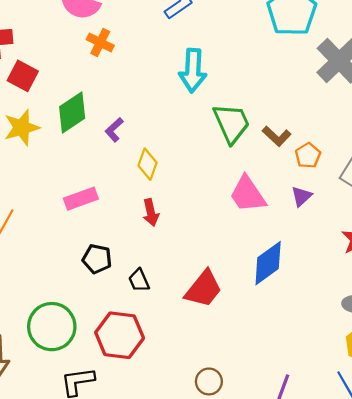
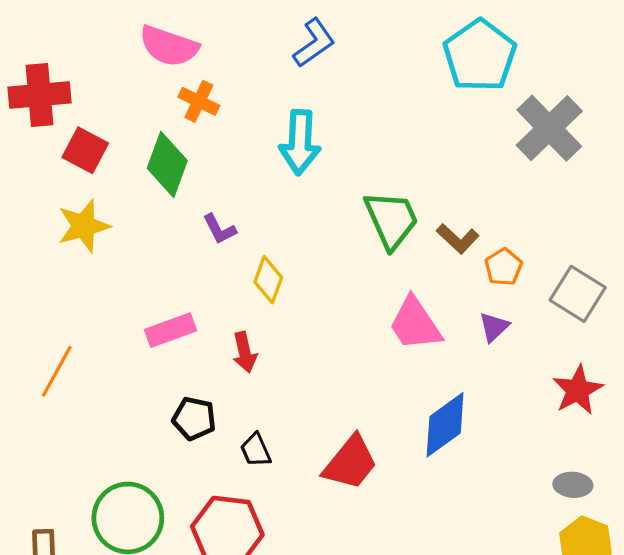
cyan arrow: (193, 70) -> (300, 142), moved
green diamond: (72, 112) -> (167, 164), moved, turned -36
purple L-shape: (114, 130) -> (219, 229), turned -75
red arrow: (151, 213) -> (245, 352), moved

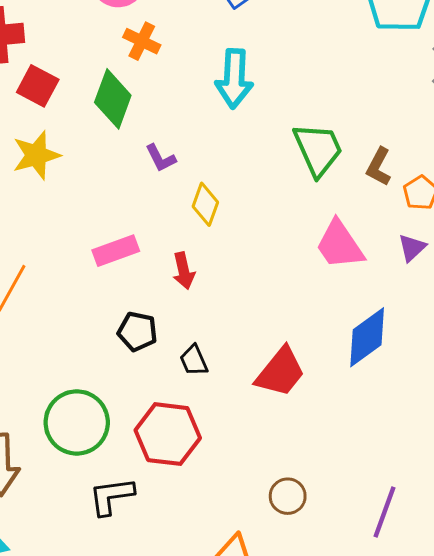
brown L-shape: (458, 239) -> (379, 167), turned 75

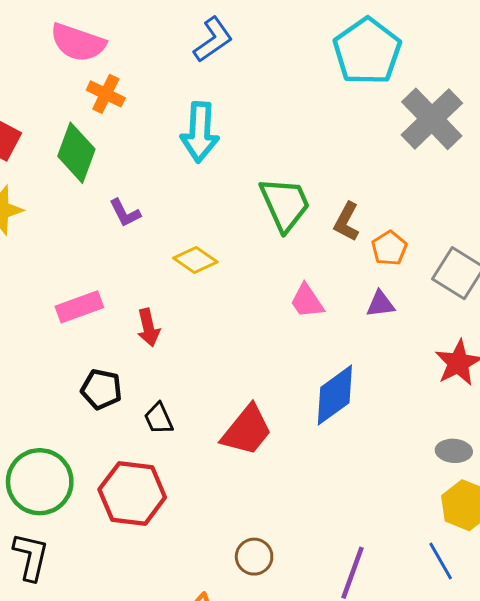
yellow diamond: (205, 204) -> (195, 260), moved, turned -75
pink trapezoid: (340, 245) -> (307, 301), size x0.7
purple triangle: (412, 248) -> (380, 304), turned 36
black L-shape: (111, 496) -> (31, 557), moved, turned 111

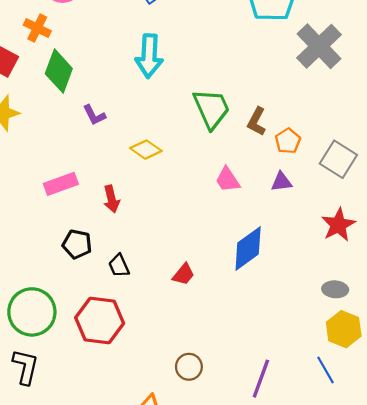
orange cross: (106, 94) -> (37, 28), moved
red trapezoid: (247, 430) -> (184, 274), size x0.6

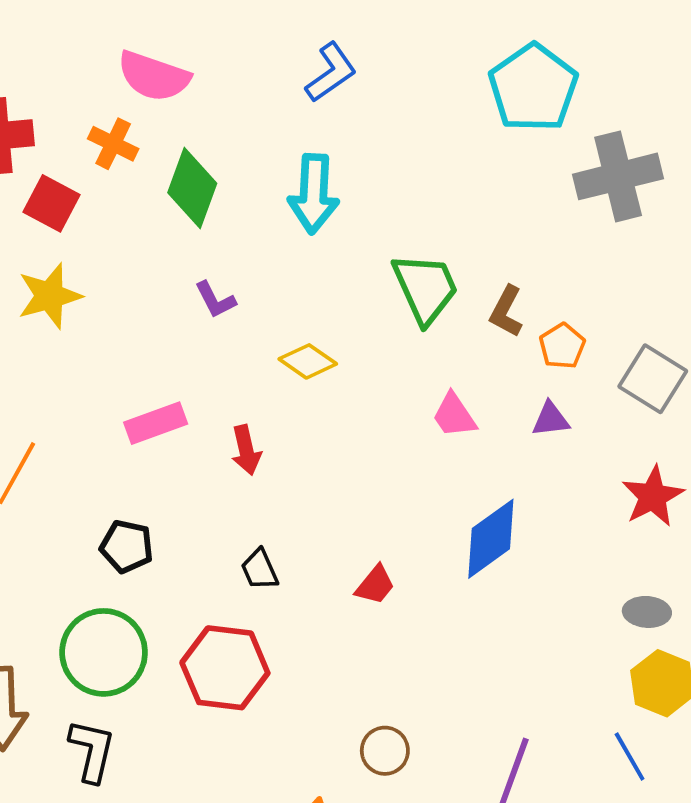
gray cross: (319, 46) -> (618, 176), turned 30
green diamond: (59, 71) -> (192, 188), moved
black pentagon: (77, 244) -> (127, 546), moved

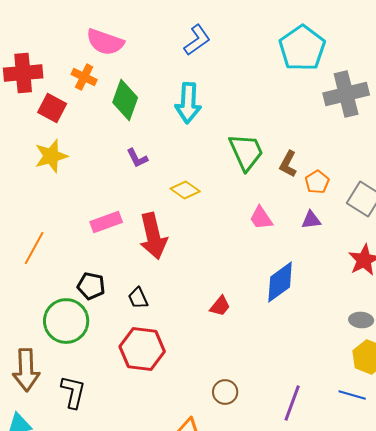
red arrow: (246, 450) -> (153, 236), size x1.8
black trapezoid: (260, 570) -> (138, 298), moved
green circle: (104, 652) -> (66, 321), moved
blue line: (630, 756) -> (352, 395), turned -44

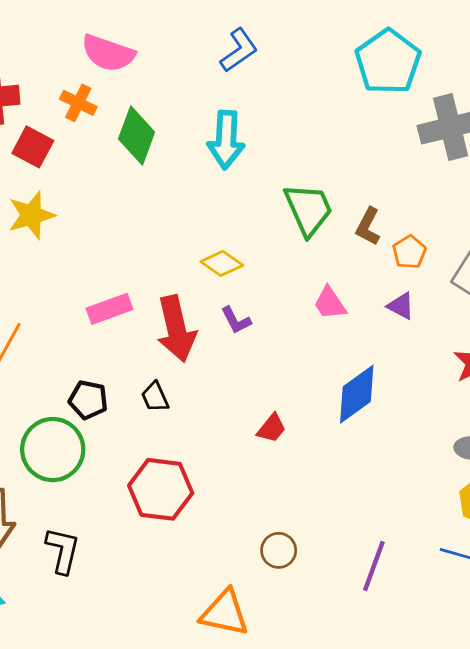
purple L-shape: (137, 158) -> (236, 320), moved
purple triangle: (311, 220) -> (401, 306), turned 35
black trapezoid: (138, 298) -> (155, 397), moved

